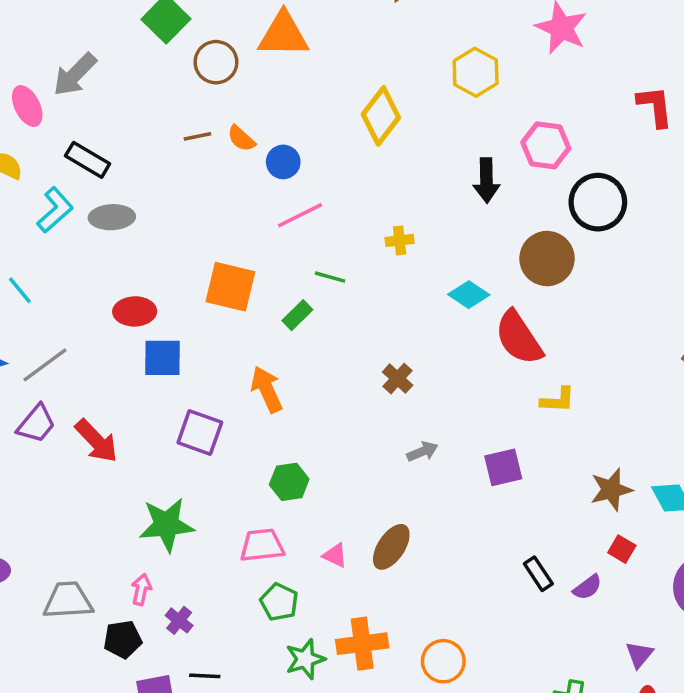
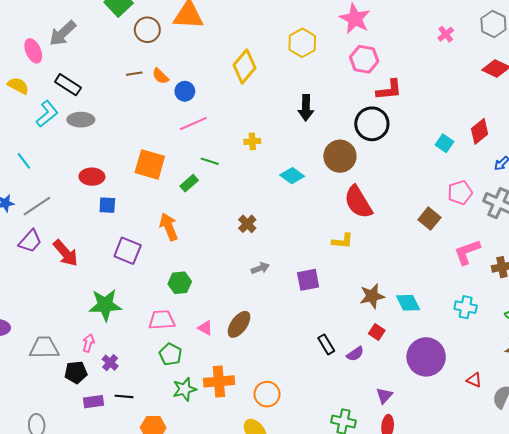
red L-shape: (655, 106) -> (389, 90), moved, turned 88
pink hexagon: (546, 145) -> (364, 59), moved
red semicircle: (519, 338) -> (358, 202), moved
blue square: (163, 358) -> (107, 205), size x0.7

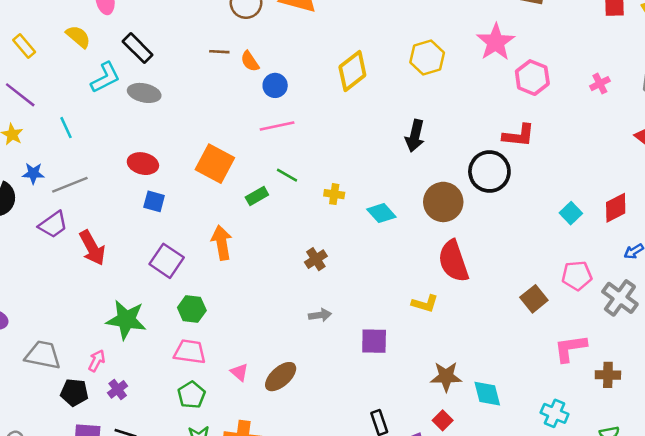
pink hexagon: (364, 59) -> (532, 78), moved
yellow cross: (252, 141) -> (334, 194), moved
green hexagon: (180, 283) -> (192, 309), moved

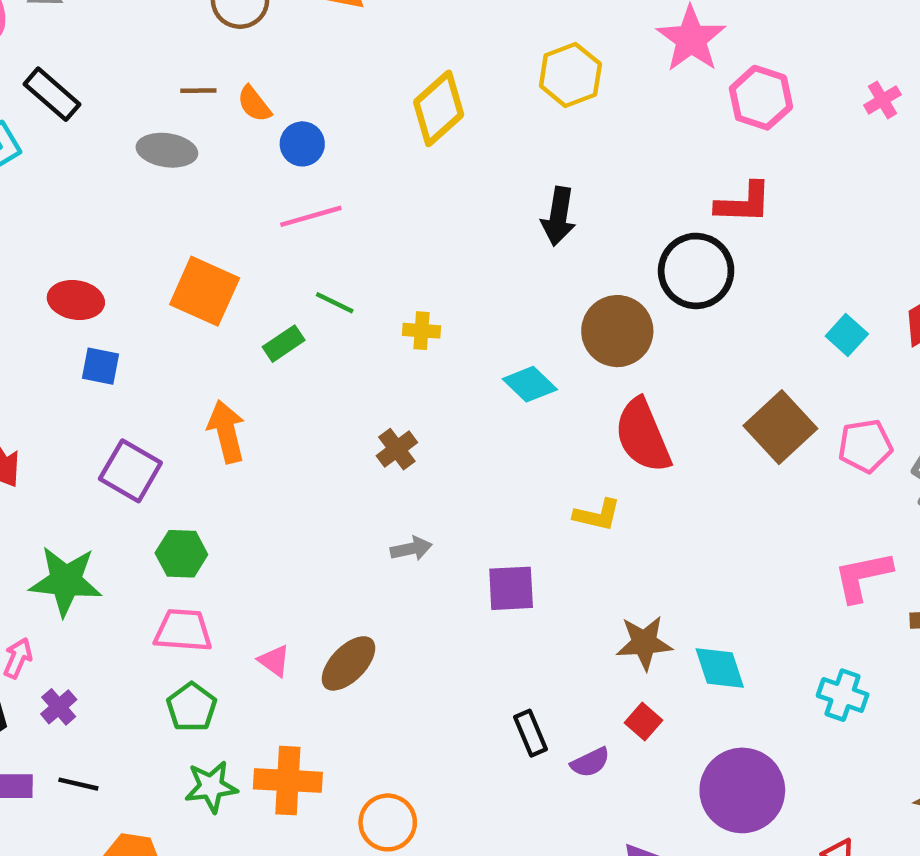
gray ellipse: (144, 93) -> (167, 150), moved
cyan diamond: (381, 213) -> (530, 384), moved
brown square: (534, 299) -> (780, 427), moved, size x1.4

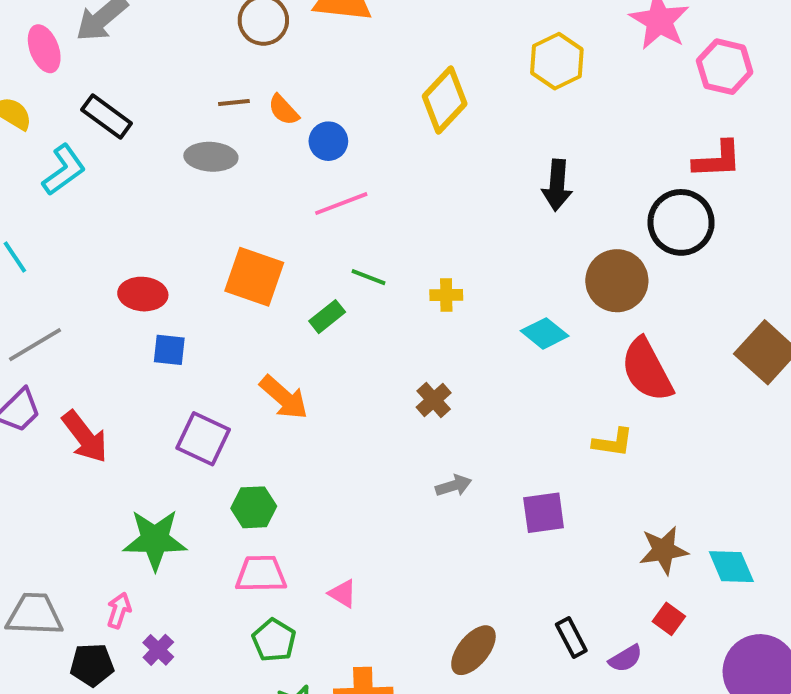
orange arrow: (226, 432) -> (284, 397), turned 150
brown ellipse: (348, 663) -> (473, 650), moved

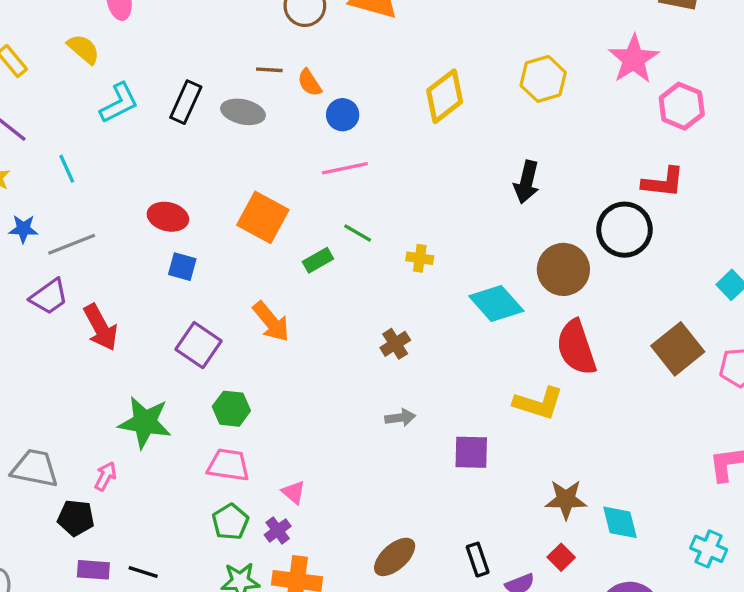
black rectangle: (107, 117) -> (186, 102), moved, turned 69
cyan diamond: (545, 333) -> (496, 304), size x1.4
yellow L-shape: (613, 442) -> (538, 403), size x1.4
purple cross: (158, 650) -> (278, 530), moved

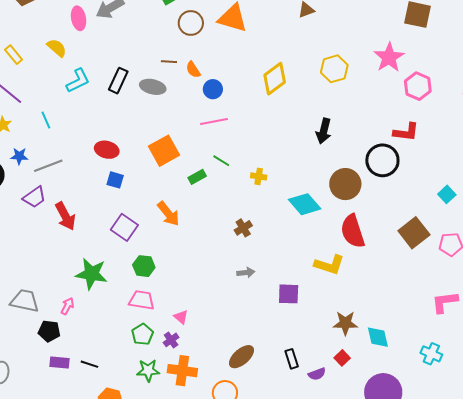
orange square: (263, 217) -> (164, 151), turned 32

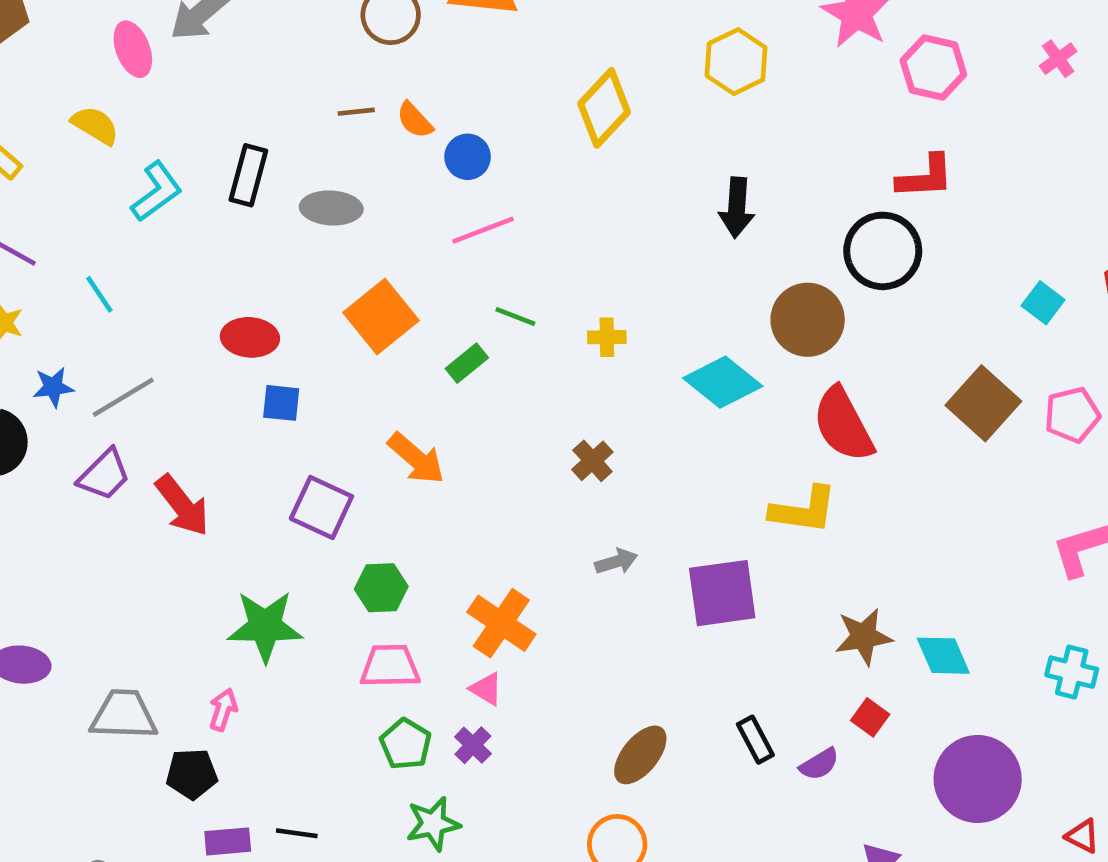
gray ellipse: (153, 87) -> (331, 208), moved
purple square: (289, 294) -> (722, 593), size x1.4
orange cross: (182, 371) -> (501, 623), moved, turned 36

